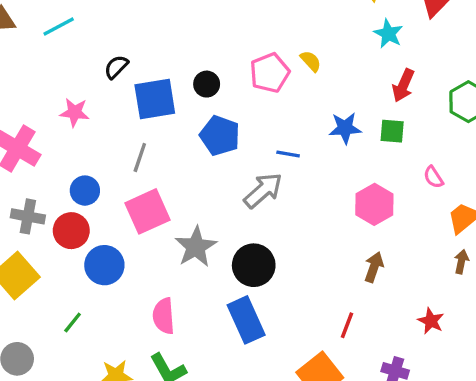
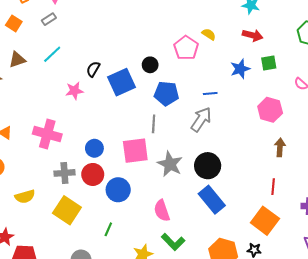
red arrow: (403, 85) -> (253, 35), moved, turned -84
pink star: (75, 112) -> (74, 91), moved
gray line: (140, 157) -> (154, 124), moved
pink square: (148, 211) -> (135, 151), turned 32

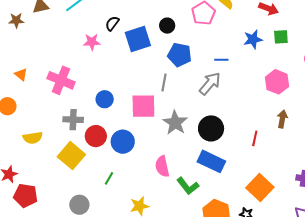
red circle: (93, 174) -> (96, 136), moved
red line: (273, 187) -> (255, 138), moved
blue rectangle: (212, 200) -> (211, 161), turned -32
green L-shape: (173, 242) -> (188, 186), moved

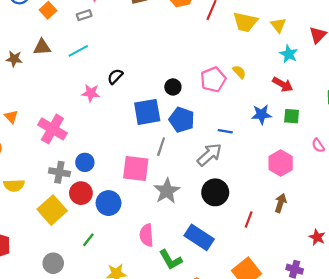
blue square: (138, 39) -> (147, 112), moved
blue circle: (105, 99) -> (85, 162), moved
black circle: (211, 128) -> (215, 192), moved

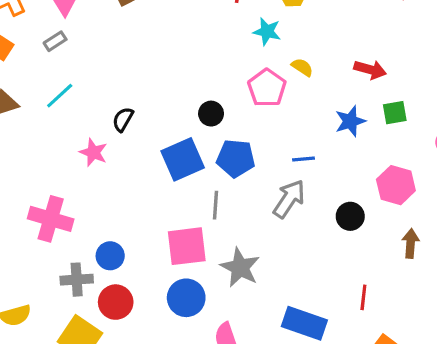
cyan star: (289, 54) -> (267, 31), moved
pink star: (91, 93) -> (93, 152), turned 30
black circle: (215, 192) -> (350, 216), moved, size x0.7
blue circle: (109, 203) -> (186, 298), moved
red line: (249, 219) -> (363, 297), moved

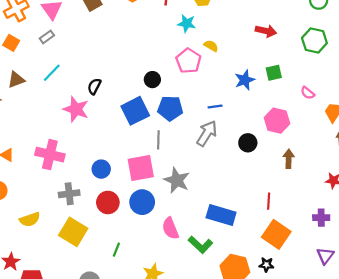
red arrow: (370, 70) -> (266, 31), moved
pink star: (93, 152) -> (76, 109), size x1.4
blue circle: (110, 256) -> (101, 169), moved
red line: (363, 297) -> (269, 201), moved
red circle: (116, 302) -> (108, 202), moved

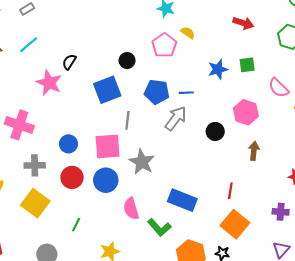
pink semicircle: (308, 93) -> (279, 88), size x1.5
blue pentagon: (170, 108) -> (157, 92), moved

